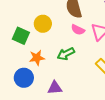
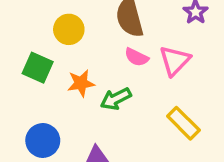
yellow circle: (43, 24) -> (69, 29), moved
orange star: (37, 58) -> (81, 83), moved

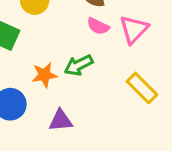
orange star: (81, 83) -> (44, 75), moved

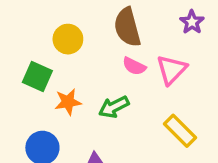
orange star: (44, 75) -> (68, 102), moved

